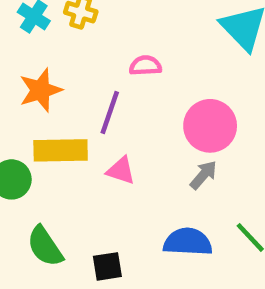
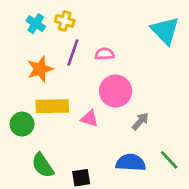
purple line: (110, 112) -> (73, 53), moved
pink circle: (210, 126) -> (116, 91), moved

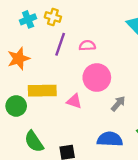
cyan cross: (36, 24) -> (28, 19), turned 35
orange star: (40, 69) -> (19, 59), moved

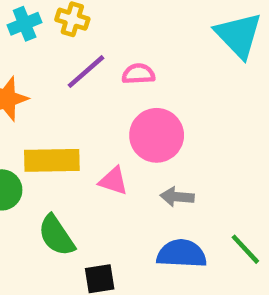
purple line: (60, 44) -> (86, 72), turned 30
gray arrow: (118, 104) -> (177, 197), moved, turned -126
green semicircle: (34, 142) -> (56, 235), moved

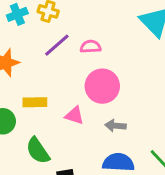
yellow rectangle: (52, 160) -> (35, 102), size x0.7

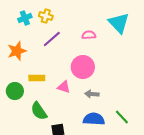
pink semicircle: (91, 47) -> (89, 35), moved

